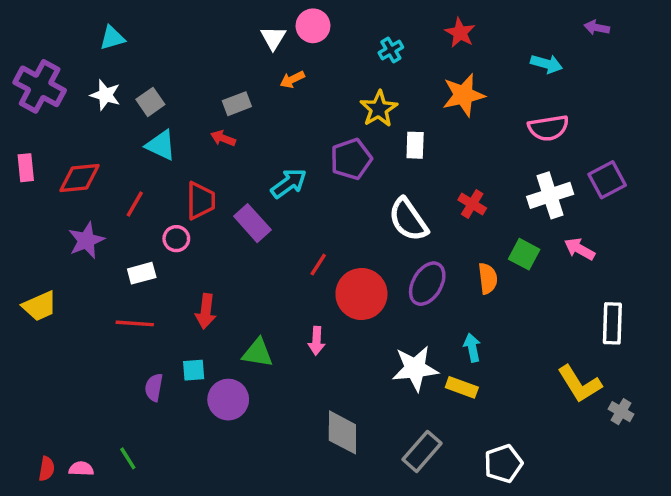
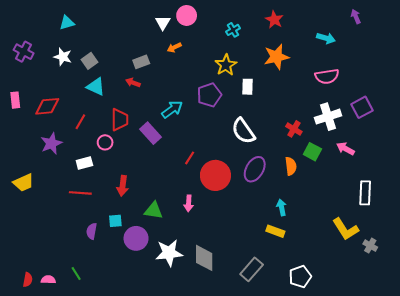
purple arrow: (597, 28) -> (356, 17), turned 56
purple cross: (40, 86) -> (24, 52), size x0.7
red cross: (472, 204) -> (294, 129), moved
white star: (415, 368) -> (169, 253), moved

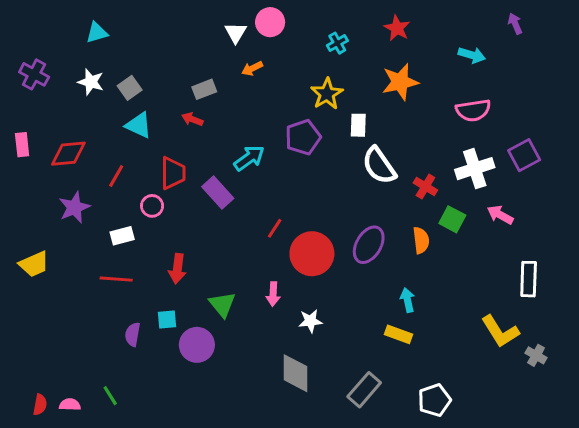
white semicircle: (243, 131) -> (379, 166), moved
green triangle: (154, 211) -> (222, 305), turned 42
white star: (169, 253) -> (310, 321), moved, size x0.6

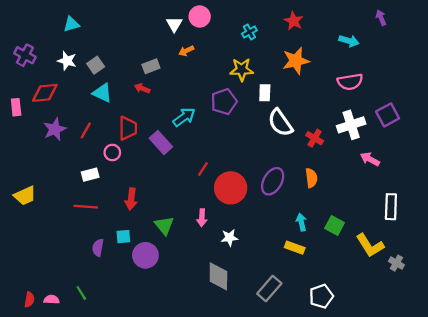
yellow star: (327, 94) -> (242, 70), turned 30
red diamond: (68, 154) -> (45, 93), moved
purple star: (74, 207) -> (55, 129), moved
green square: (452, 219) -> (335, 225), moved

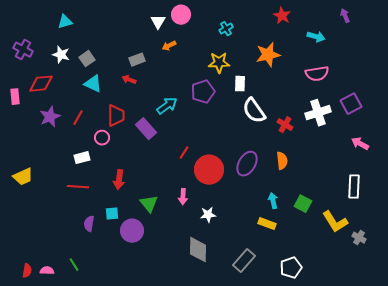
red star: (294, 21) -> (282, 16), moved
pink arrow: (370, 159) -> (360, 144), moved

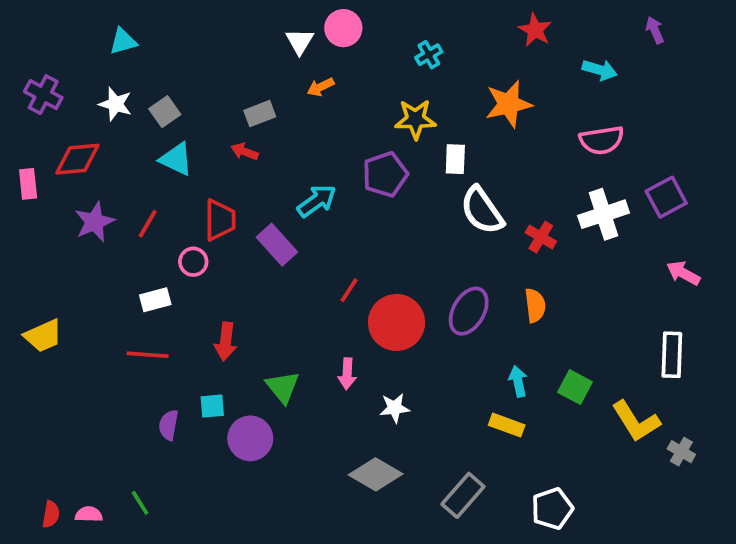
gray diamond: (198, 250) -> (376, 474), turned -60

